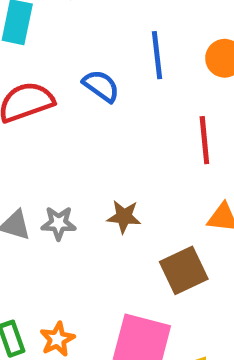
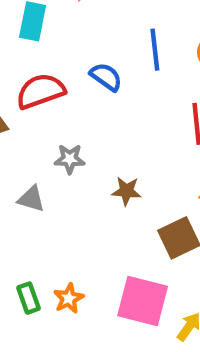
gray star: (59, 223) -> (70, 159), moved

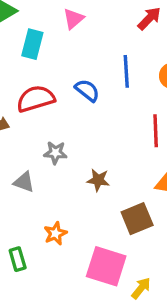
orange star: (69, 298) -> (55, 233), moved

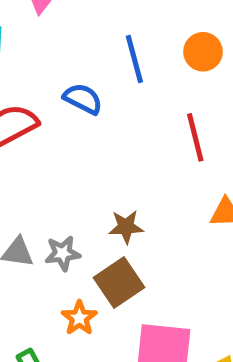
gray star: (55, 153) -> (63, 253), moved
brown square: (137, 219) -> (119, 283), moved

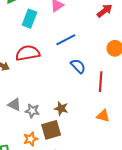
blue line: (134, 59) -> (66, 40), moved, turned 60
blue semicircle: (83, 99) -> (78, 66), moved

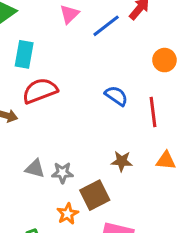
cyan rectangle: (29, 19) -> (24, 54), moved
blue line: (66, 40) -> (106, 26), moved
brown star: (61, 108) -> (122, 161), moved

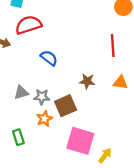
blue semicircle: (116, 96) -> (49, 58), moved
gray triangle: (35, 169) -> (21, 92), moved, turned -35
gray star: (62, 173) -> (42, 97), moved

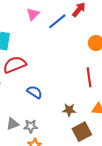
brown square: (66, 106) -> (82, 132), moved

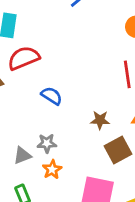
gray triangle: (13, 124) -> (22, 155), moved

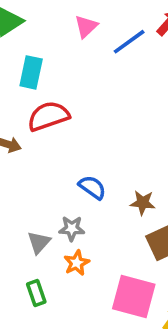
blue semicircle: (52, 96) -> (92, 187), moved
gray triangle: (22, 155) -> (39, 242), turned -30

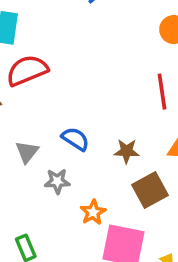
gray triangle: (39, 242) -> (27, 152), moved
orange star: (77, 263) -> (93, 212), moved

